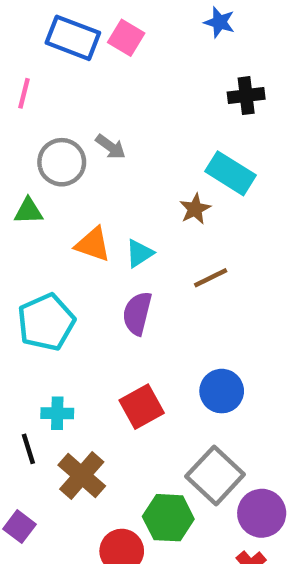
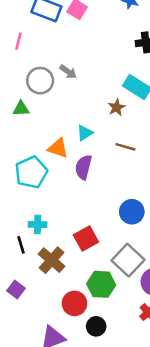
orange triangle: (93, 244) -> (58, 148), moved
brown line: (211, 278) -> (125, 147), turned 42
red square: (142, 407) -> (86, 238), moved

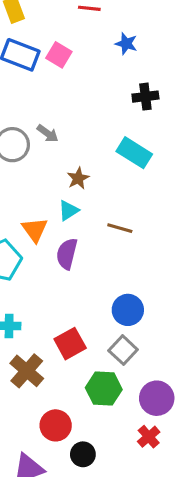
brown star: (117, 107) -> (78, 178), moved
orange triangle: (58, 148) -> (35, 230), turned 35
gray square: (128, 260) -> (123, 350), moved, size x0.7
green hexagon: (101, 284) -> (104, 389), moved

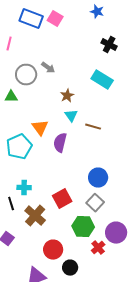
black cross: (145, 97) -> (109, 45), turned 35
cyan triangle: (68, 210) -> (71, 116), moved, turned -32
red cross: (149, 437) -> (98, 248), moved

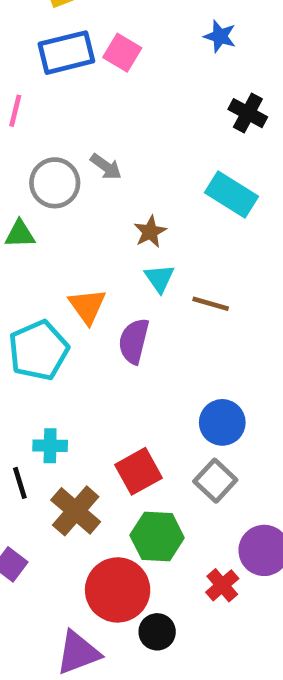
blue rectangle: (31, 19) -> (66, 53), turned -35
green hexagon: (83, 227) -> (157, 536), moved
red circle: (53, 250) -> (118, 590), size x1.4

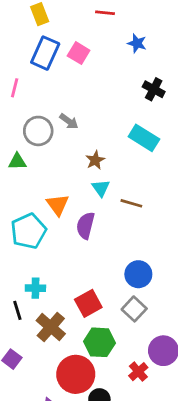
blue rectangle: (66, 53) -> (45, 53), turned -52

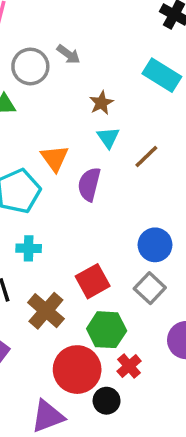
brown line: (131, 203) -> (146, 157), turned -60
cyan cross: (35, 288) -> (29, 248), moved
red cross: (138, 372) -> (129, 366), moved

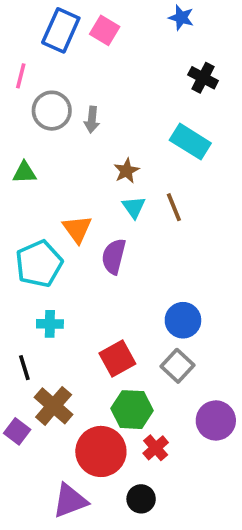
gray arrow: (68, 54) -> (92, 120), turned 60
gray circle: (30, 66) -> (52, 111), moved
brown line: (146, 157) -> (174, 207), moved, turned -68
brown cross: (46, 311) -> (54, 406), moved
black circle: (107, 401) -> (141, 499), moved

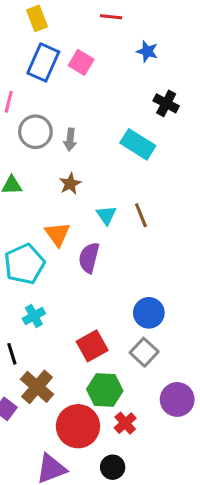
cyan rectangle: (190, 142) -> (138, 144), moved
brown star: (126, 171) -> (70, 184), moved
cyan cross: (50, 324) -> (34, 316), turned -30

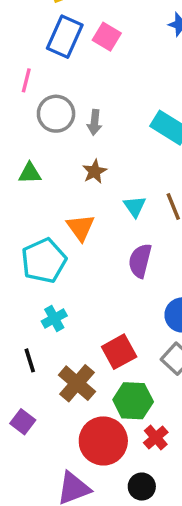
purple semicircle: (89, 258) -> (140, 261), moved
brown cross: (37, 387) -> (77, 383), moved

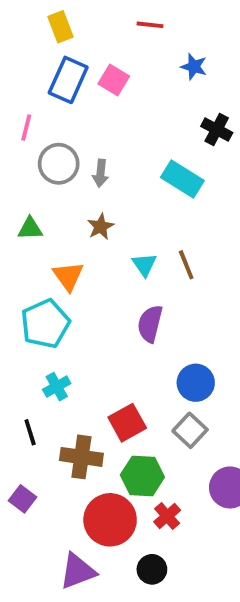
orange triangle: (81, 227) -> (68, 276), moved
brown cross: (77, 383) -> (81, 457), turned -33

